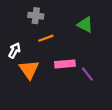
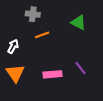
pink rectangle: (65, 64) -> (53, 74), moved
orange triangle: (29, 70) -> (15, 73), moved

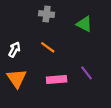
gray cross: (33, 14) -> (47, 14), moved
orange line: (42, 35) -> (48, 47), moved, turned 56

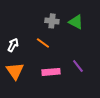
gray cross: (47, 14) -> (52, 21), moved

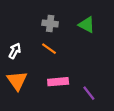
gray cross: (52, 21) -> (50, 24), moved
purple line: (78, 66) -> (89, 93), moved

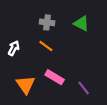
orange triangle: (17, 81) -> (26, 85), moved
pink rectangle: (58, 82) -> (55, 77), turned 36

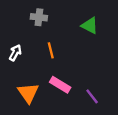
gray cross: (47, 22) -> (39, 17), moved
orange line: (46, 46) -> (51, 50), turned 40

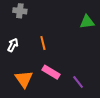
gray cross: (39, 17) -> (20, 11), moved
green triangle: (90, 26) -> (87, 22), moved, turned -35

